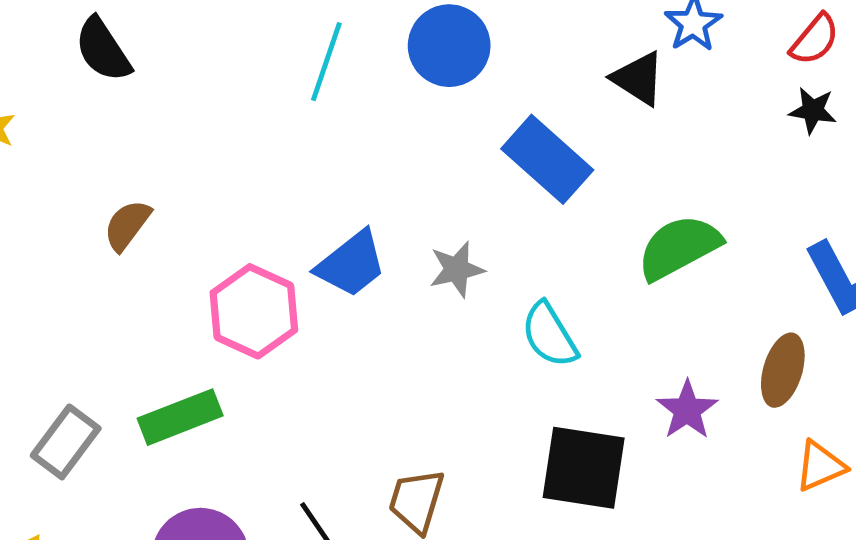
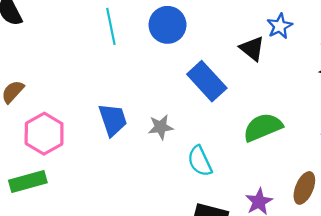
cyan line: (326, 62) -> (111, 26), turned -36
blue trapezoid: (351, 264) -> (113, 120), turned -76
pink hexagon: (254, 311) -> (44, 134), moved

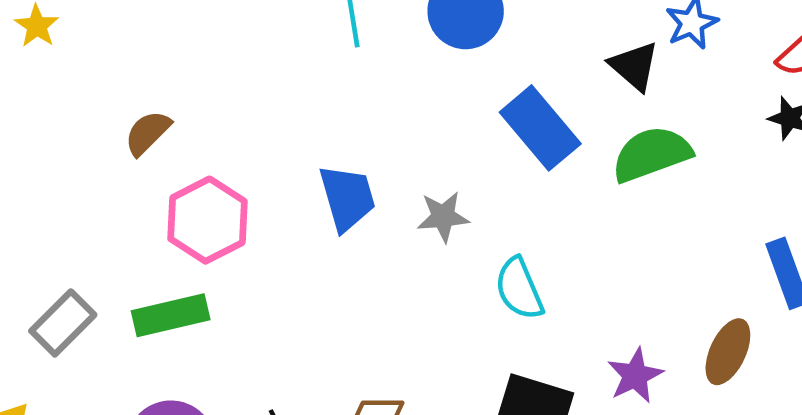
green semicircle: (263, 127) -> (651, 154), moved

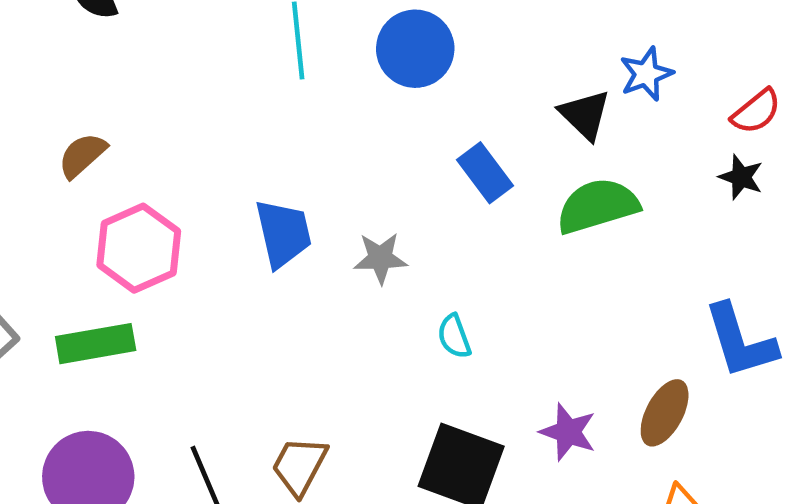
blue rectangle: (540, 128) -> (485, 173), size x0.7
cyan semicircle: (519, 289) -> (454, 336), size x0.7
purple star: (635, 376) -> (568, 432), turned -30

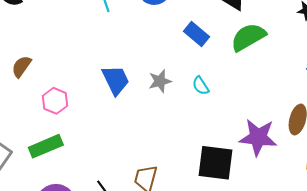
pink hexagon: (139, 248) -> (55, 101), size x0.7
cyan semicircle: (454, 336) -> (201, 86), moved
purple star: (568, 432) -> (258, 137), size x1.5

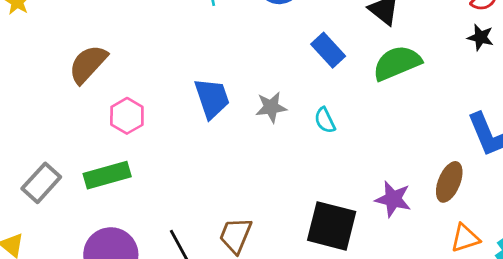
brown semicircle: (21, 66) -> (88, 64), size x1.4
purple star: (258, 137) -> (393, 199), size x0.7

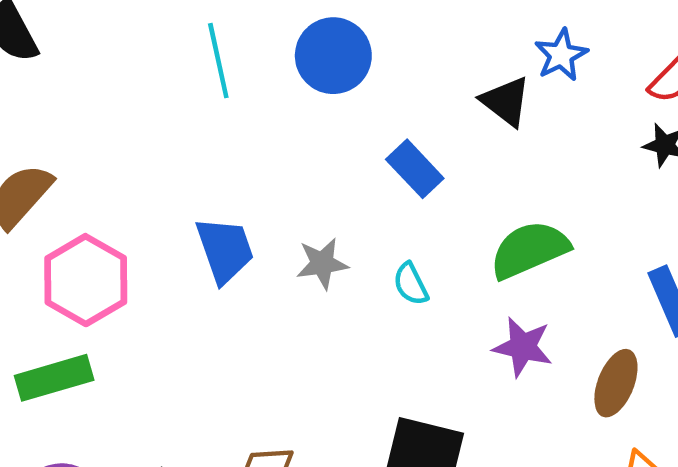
green semicircle: (397, 63) -> (529, 250), moved
pink hexagon: (127, 116) -> (86, 280), size x1.5
purple star: (393, 199) -> (523, 347), moved

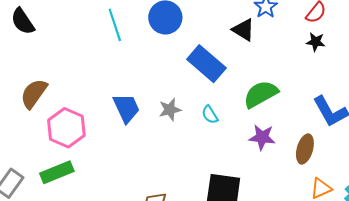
blue rectangle: (415, 169) -> (206, 64), size x1.5

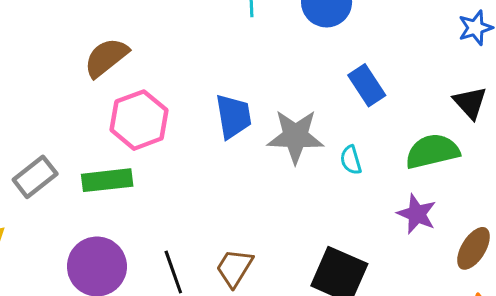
black triangle: (243, 30) -> (470, 103), moved
blue rectangle: (206, 64) -> (367, 85), size x0.7
gray star: (170, 110) -> (295, 136), size x1.6

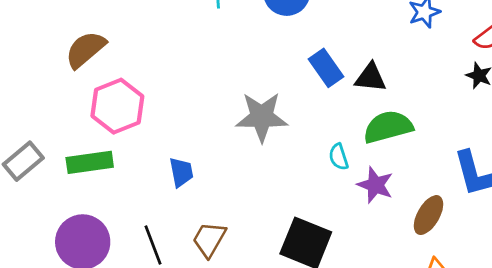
black triangle: (470, 103) -> (370, 78), moved, turned -40
blue trapezoid: (233, 116) -> (181, 172), moved, size x0.7
cyan semicircle: (351, 160) -> (339, 157), moved

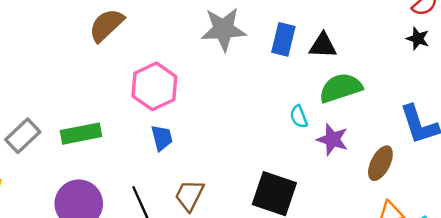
brown semicircle: (86, 49) -> (106, 25), moved
blue rectangle: (326, 68) -> (283, 39), turned 52
pink hexagon: (117, 106) -> (154, 86), moved
gray star: (262, 117) -> (224, 29), moved

